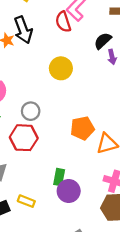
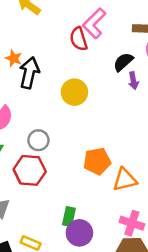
black arrow: (23, 30) -> (29, 73), moved, turned -148

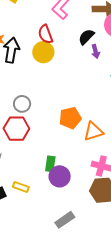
red semicircle: (79, 39) -> (45, 34), moved
yellow circle: (74, 92) -> (43, 52), moved

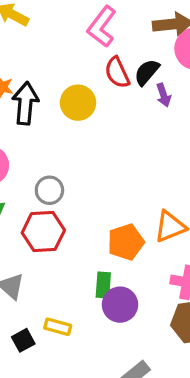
red semicircle: (45, 34) -> (117, 73), moved
orange pentagon: (70, 118) -> (126, 242), moved

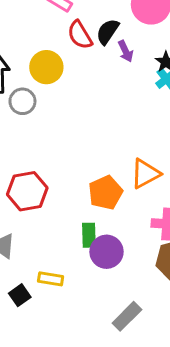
gray circle: (49, 190) -> (22, 101), moved

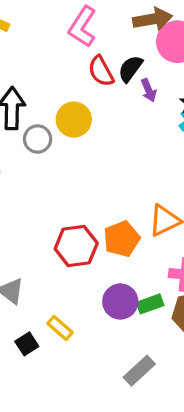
yellow circle: (46, 67) -> (74, 120), moved
red hexagon: (27, 191) -> (76, 246), moved
green rectangle: (89, 235) -> (150, 304), moved, turned 70
yellow rectangle: (51, 279) -> (60, 328), turned 30

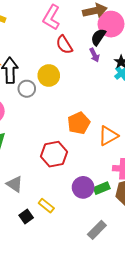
black semicircle: (130, 69) -> (98, 37), moved
orange pentagon: (122, 239) -> (79, 123), moved

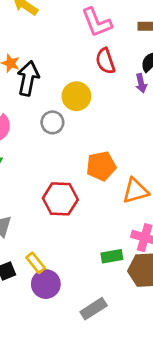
pink L-shape: (51, 17) -> (97, 22), turned -65
gray circle: (27, 89) -> (52, 122), moved
purple circle: (83, 187) -> (46, 284), moved

